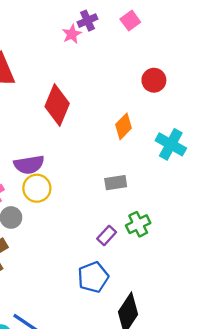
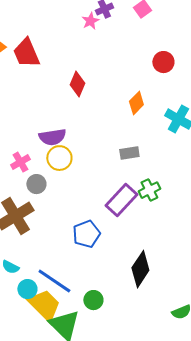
red diamond: (57, 105) -> (77, 84), size x0.7
purple rectangle: (107, 235) -> (121, 200), size x1.8
blue pentagon: (93, 277) -> (86, 234), moved

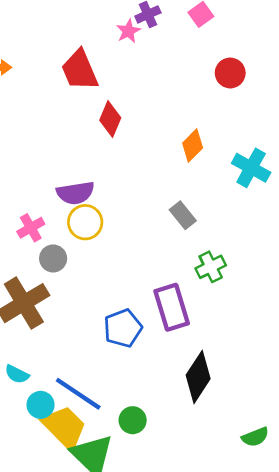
red trapezoid: (26, 53) -> (80, 70), moved
red circle: (163, 62) -> (230, 73), moved
gray rectangle: (129, 153) -> (183, 215), turned 60
purple rectangle: (121, 200) -> (172, 307), moved, turned -60

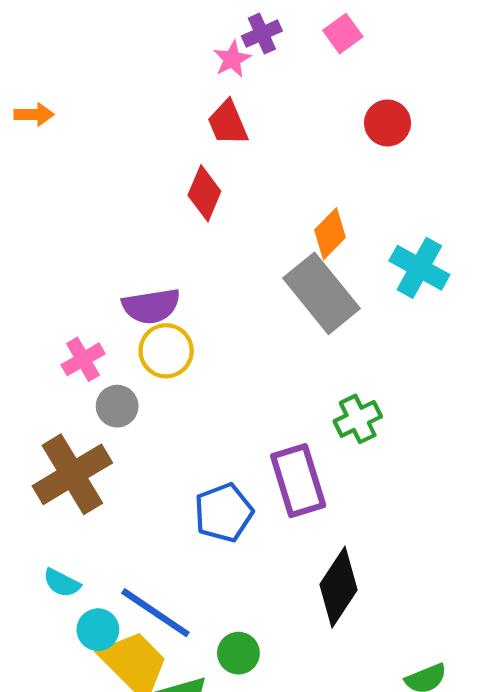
red trapezoid: (80, 70) -> (228, 123), moved, size x0.7
gray rectangle: (183, 215) -> (322, 293), moved, size x1.8

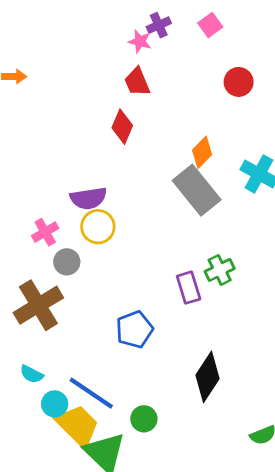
pink star: (232, 59) -> (140, 41), turned -30
purple rectangle: (298, 481) -> (189, 288), moved, size x0.7

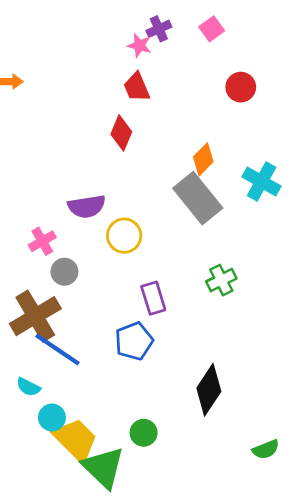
yellow circle: (98, 227) -> (124, 236), moved
purple rectangle: (189, 288) -> (153, 298), moved
blue line: (91, 393) -> (58, 349), moved

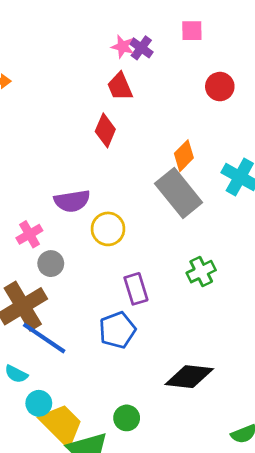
purple cross: (159, 29) -> (141, 48), moved, turned -30
pink square: (212, 29) -> (192, 31), turned 35
black diamond: (209, 390) -> (189, 377), turned 63

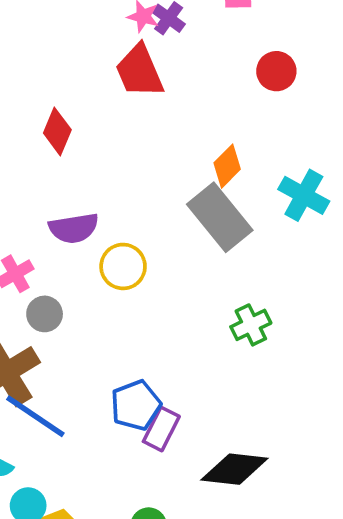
red trapezoid: (120, 87) -> (139, 71), size x1.4
red diamond: (105, 130) -> (57, 131), moved
purple rectangle: (136, 289) -> (161, 429), moved, turned 44

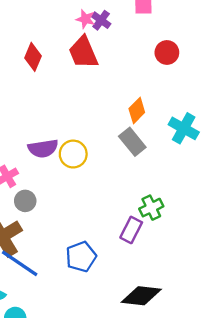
red diamond: (57, 131) -> (33, 57), moved
gray rectangle: (220, 217) -> (132, 142), size x0.7
yellow circle: (123, 266) -> (73, 154), moved
purple rectangle: (161, 429) -> (131, 230), moved

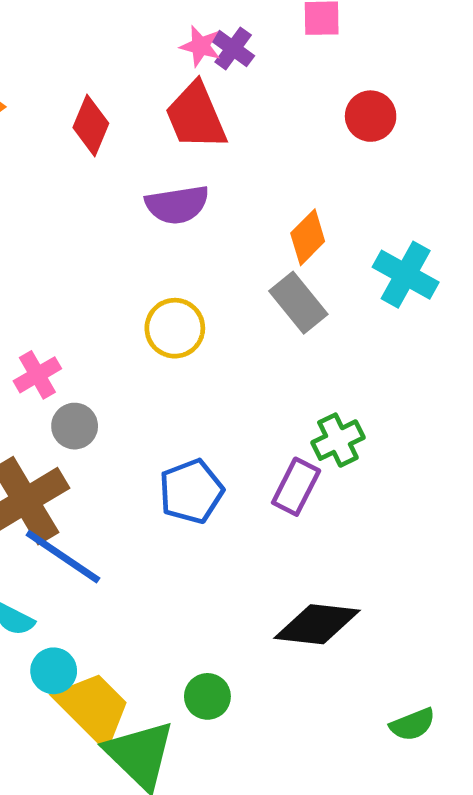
purple semicircle: (43, 148) -> (177, 205), moved
blue pentagon: (81, 257) -> (191, 491), moved

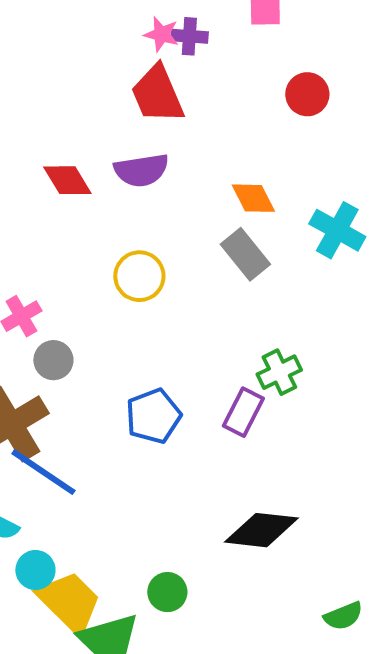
purple cross: (233, 49) -> (189, 36), turned -32
red diamond: (91, 125) -> (67, 180), moved, turned -54
orange diamond: (308, 237) -> (253, 198), turned -72

